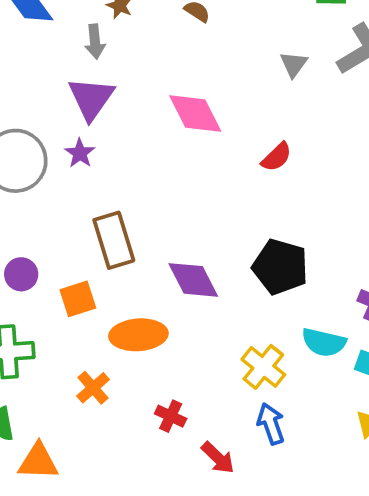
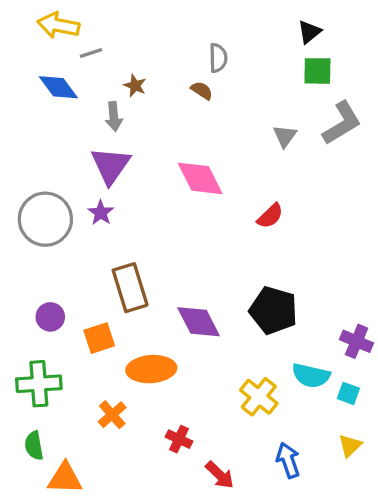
blue arrow: (271, 424) -> (288, 460), moved

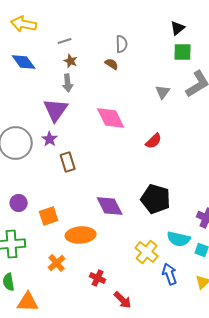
gray line: (91, 53) -> (65, 41), moved
gray arrow: (114, 117) -> (68, 83), moved
brown rectangle: (130, 288) -> (68, 162), moved, size x0.7
blue arrow: (288, 460) -> (170, 274), moved

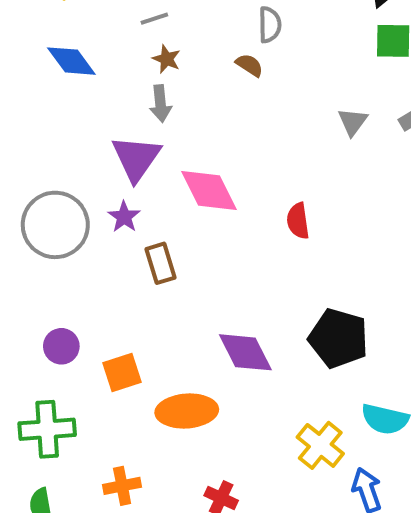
pink diamond: (111, 118) -> (209, 191), moved
red semicircle: (154, 141) -> (298, 221), moved, turned 126
orange cross: (57, 263) -> (122, 486), moved, turned 30

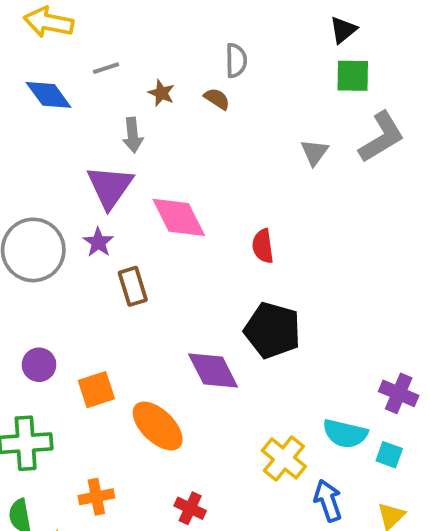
gray line: (154, 19) -> (106, 68), moved
brown star: (167, 59) -> (161, 93), moved
black pentagon: (338, 338) -> (272, 330), moved
orange ellipse: (187, 411) -> (158, 426), turned 48

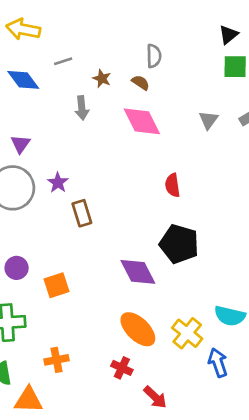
purple triangle: (110, 187) -> (21, 144), moved, size x0.6
pink diamond: (179, 217) -> (142, 121), moved
orange ellipse: (158, 426) -> (138, 329), moved

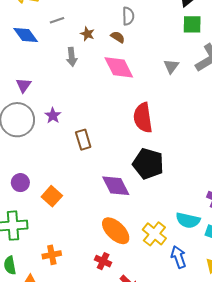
red semicircle: (173, 185) -> (143, 118), size x1.6
brown rectangle: (82, 213) -> (83, 140), moved
orange square: (57, 285) -> (52, 196), turned -30

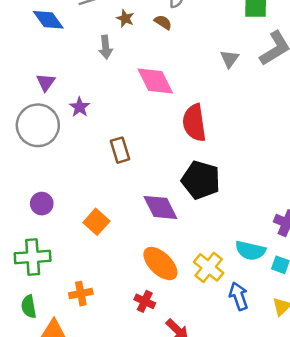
pink diamond: (119, 67) -> (155, 81), moved
purple star: (53, 116) -> (80, 107), moved
orange square: (52, 196) -> (96, 222), moved

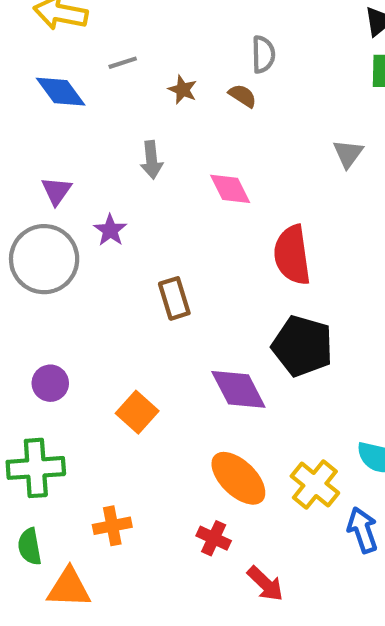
gray arrow: (106, 47) -> (152, 160), moved
pink diamond: (155, 81) -> (230, 189), size x0.7

